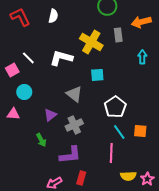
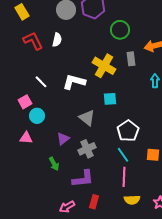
white semicircle: (53, 16) -> (57, 40), moved
pink square: (12, 70) -> (25, 102), moved
cyan line: (119, 132) -> (123, 155), moved
yellow semicircle: (128, 176) -> (132, 200), moved

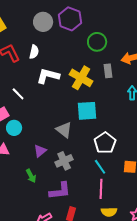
white L-shape: (74, 82) -> (48, 76), moved
cyan square: (110, 99) -> (87, 111), size x1.5

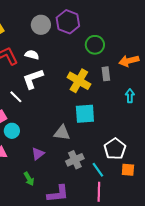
white semicircle: (34, 52) -> (32, 55), turned -88
white L-shape: (48, 76) -> (33, 79), moved, turned -35
gray triangle: (64, 130) -> (62, 133), turned -30
white pentagon: (105, 143) -> (115, 149), moved
gray cross: (64, 161) -> (75, 160), moved

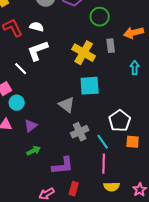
gray triangle: (62, 133) -> (67, 105), turned 30
purple triangle: (38, 154) -> (31, 126), moved
green arrow: (29, 179) -> (34, 151), turned -88

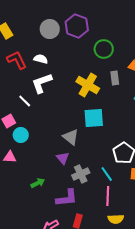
purple triangle: (31, 126) -> (63, 158), moved, turned -32
gray cross: (80, 132) -> (81, 174), moved

